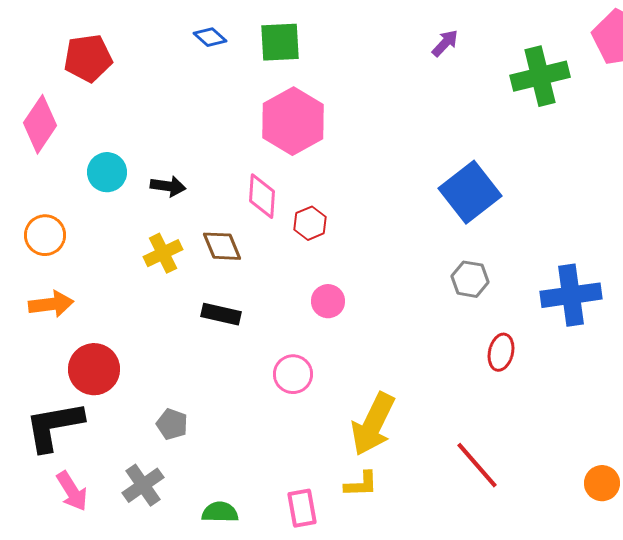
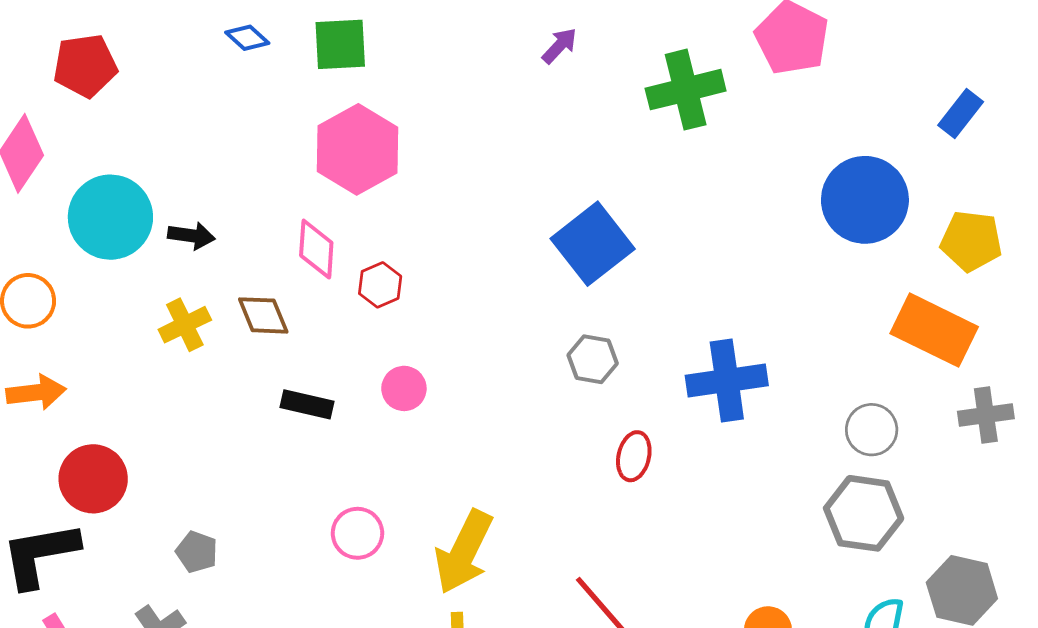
cyan circle: (107, 172) -> (110, 217), size x1.6
black rectangle: (221, 314) -> (307, 404), moved
pink circle: (293, 374) -> (357, 533), moved

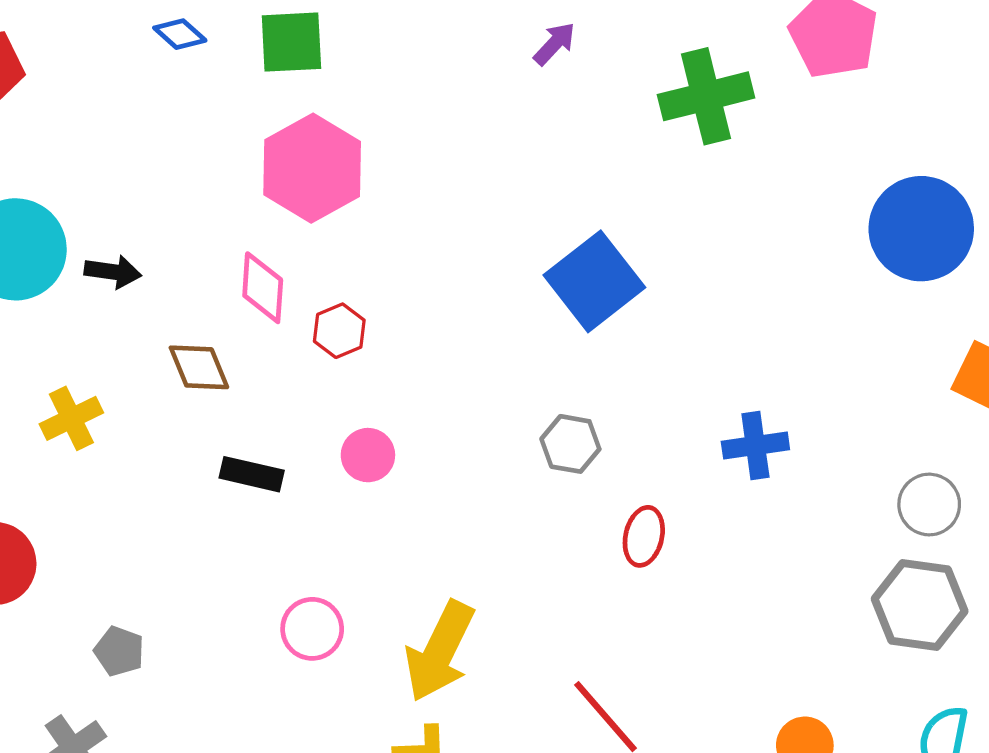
yellow cross: (185, 325) -> (71, 418), moved
gray hexagon: (593, 359) -> (570, 444), moved
blue cross: (727, 380) -> (755, 446), size x0.7

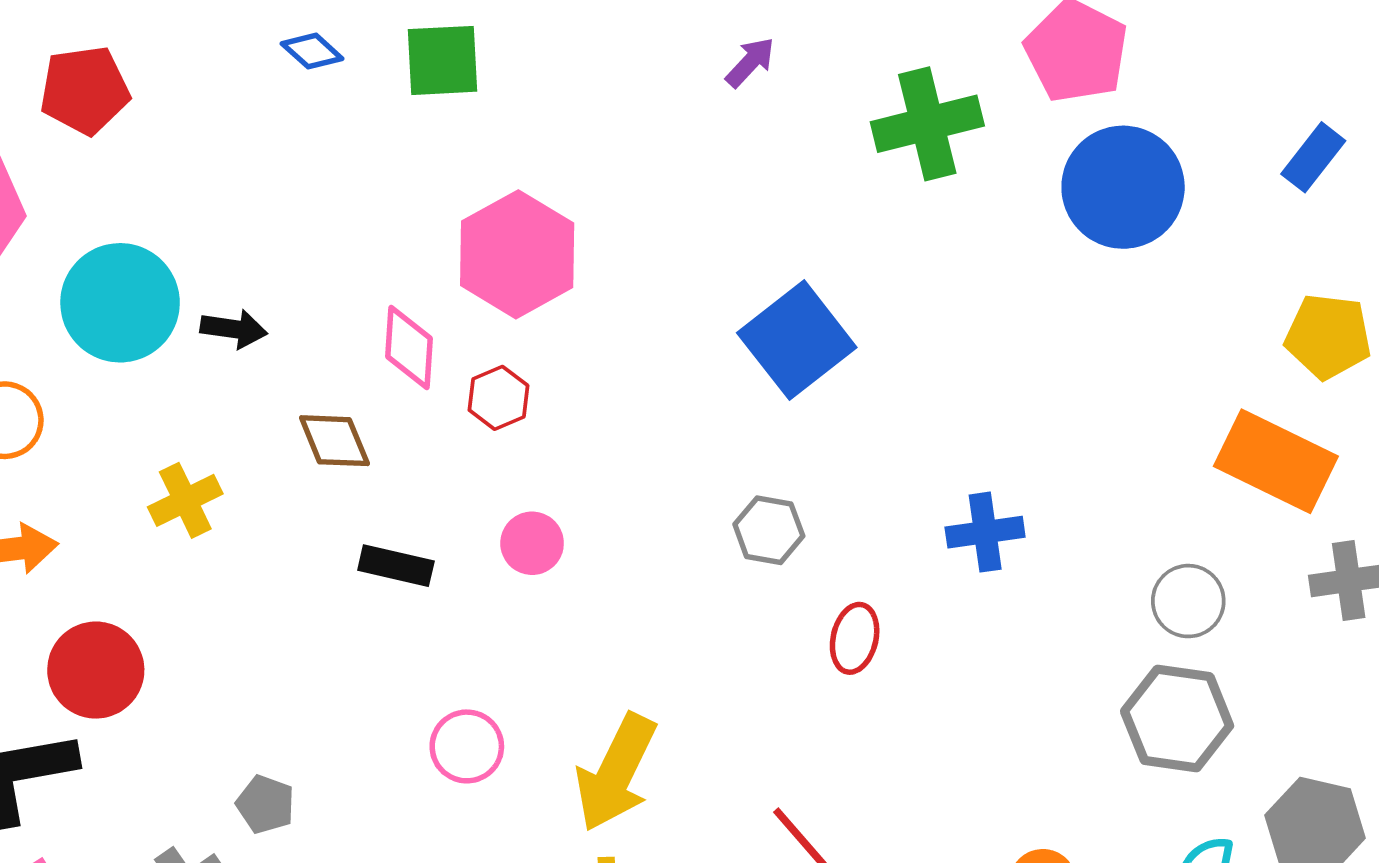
pink hexagon: (312, 168) -> (517, 254), moved
blue circle: (921, 229) -> (1123, 187), moved
gray pentagon: (119, 651) -> (265, 804), moved

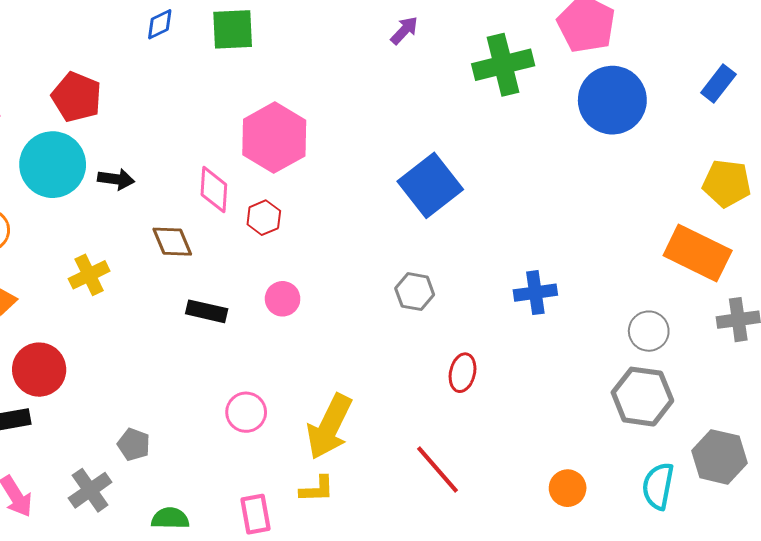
blue diamond: (312, 51) -> (160, 24), turned -68
red pentagon: (85, 90) -> (77, 97), moved, turned 30
red ellipse: (855, 638) -> (463, 373), moved

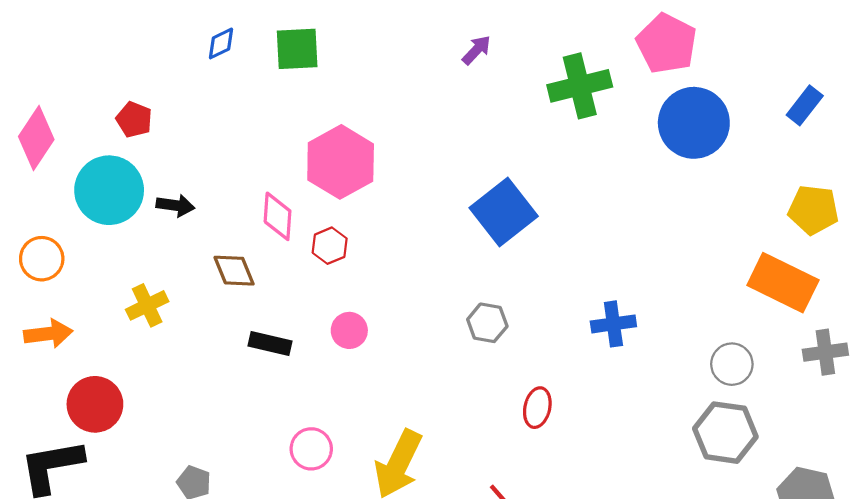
red pentagon: (77, 97) -> (134, 120), size x0.7

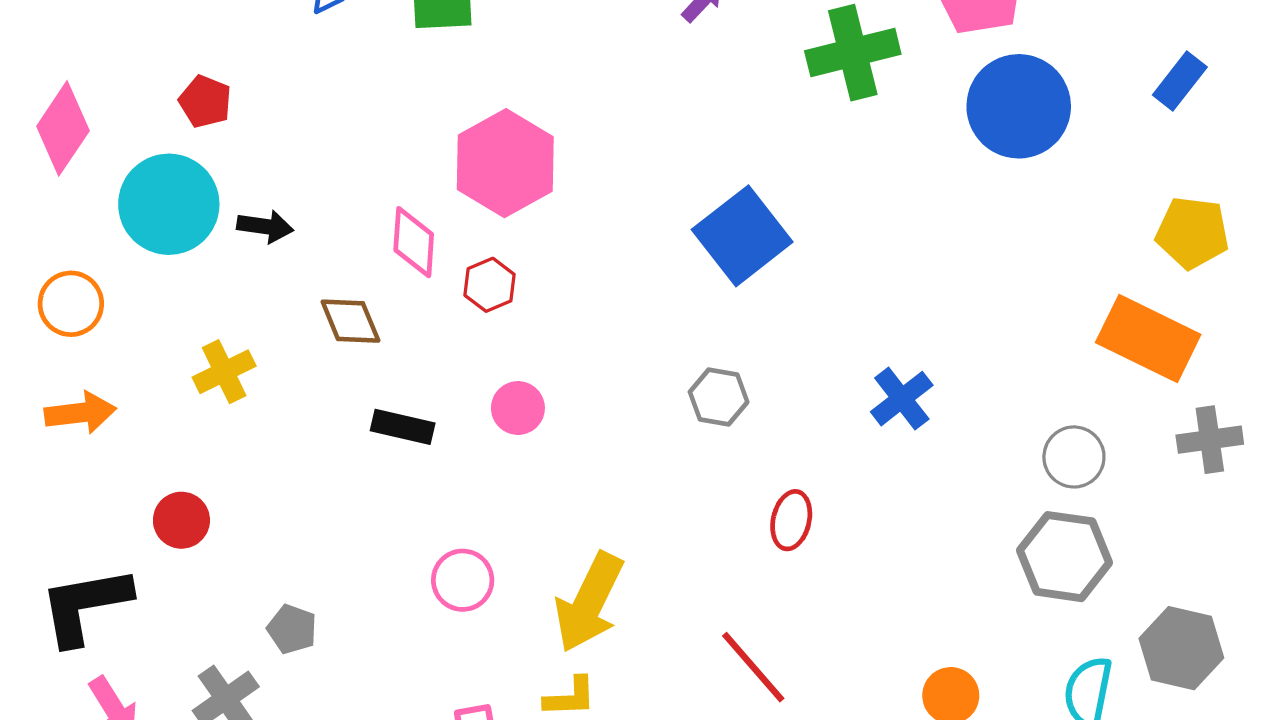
blue cross: (613, 324) -> (902, 399), turned -30
red circle: (95, 404) -> (181, 520), moved, size x0.7

